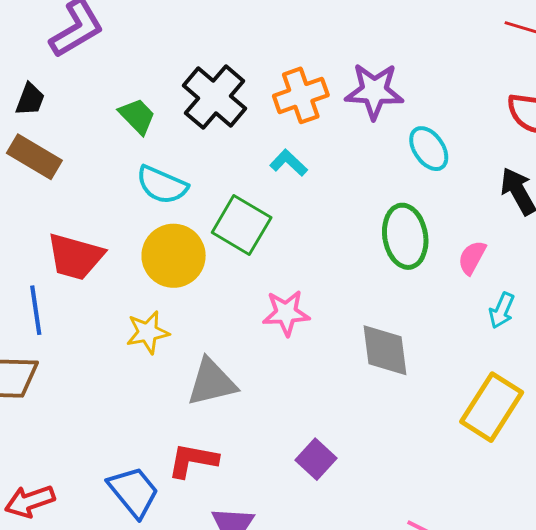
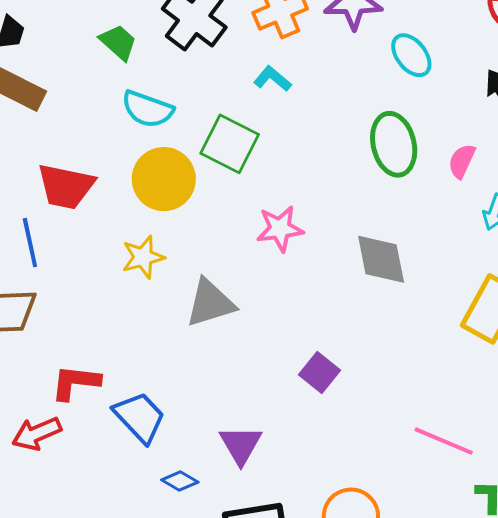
red L-shape: (193, 460) -> (75, 382), moved

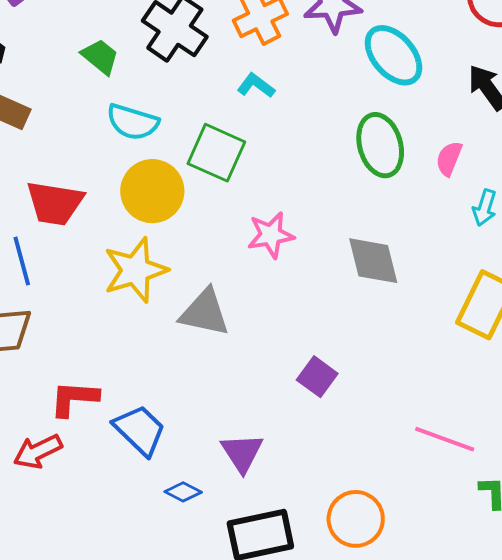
cyan ellipse: (411, 55) -> (393, 55), size x1.4
yellow star: (143, 257) -> (135, 270), size x1.5
gray triangle: (210, 303) -> (205, 313), turned 32

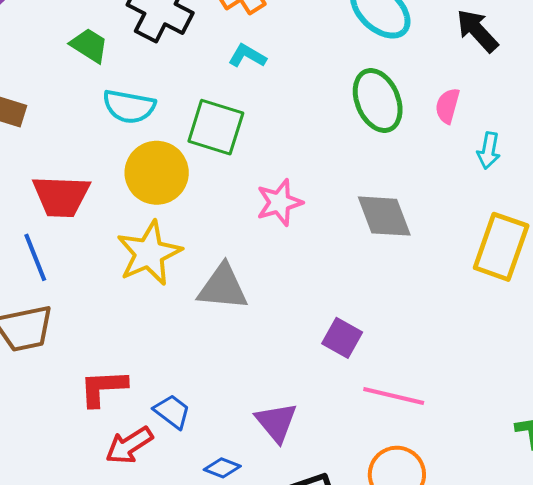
blue trapezoid: (140, 430) -> (172, 412), size x0.7
pink line: (445, 439) -> (394, 396), moved
red arrow: (38, 451) -> (129, 445), moved

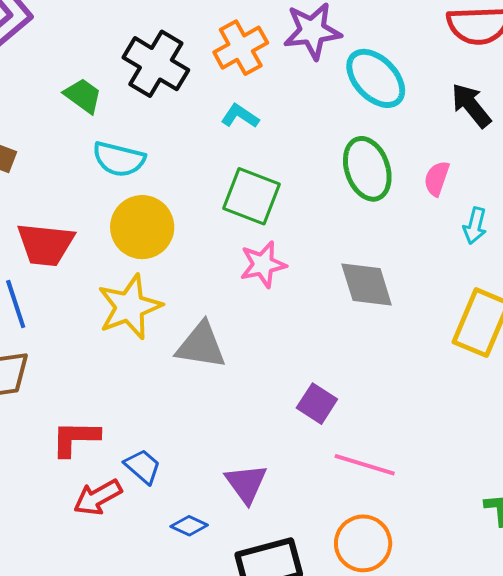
green square: (216, 127) -> (252, 196), moved

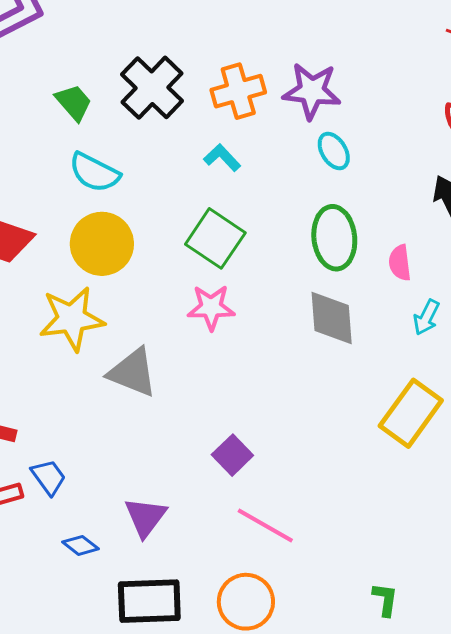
cyan ellipse: (376, 78) -> (334, 151), moved, size x0.6
pink semicircle: (437, 179) -> (400, 263), turned -39
gray diamond: (367, 285) -> (332, 318), moved

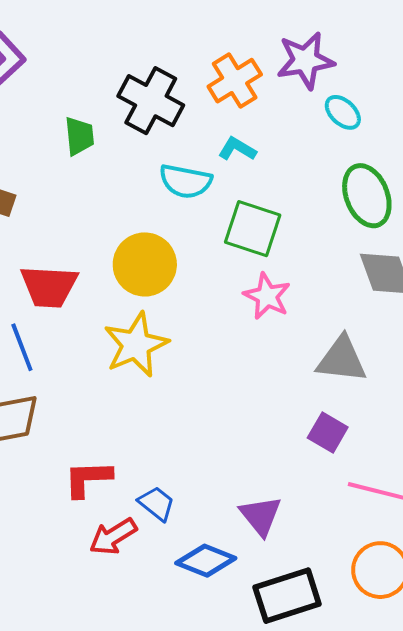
green trapezoid: (74, 102) -> (79, 136), turned 51
cyan semicircle: (94, 172) -> (186, 181), moved
pink star: (211, 307) -> (267, 296), turned -30
gray triangle: (133, 372) -> (342, 359), moved
blue diamond: (81, 545) -> (206, 561), size x1.6

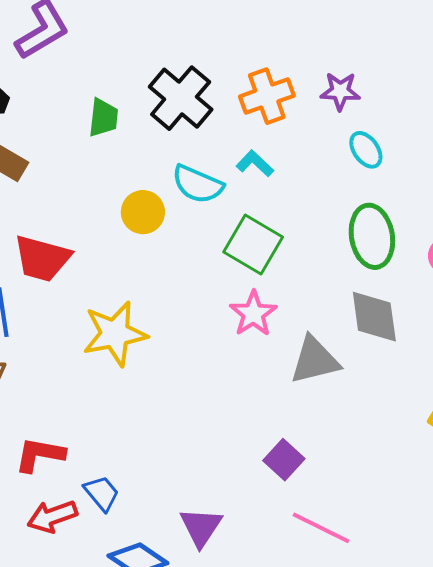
purple star: (305, 60) -> (340, 91), size x0.7
yellow circle: (145, 264) -> (143, 212), moved, size x0.7
gray triangle: (342, 359) -> (315, 360), moved, turned -32

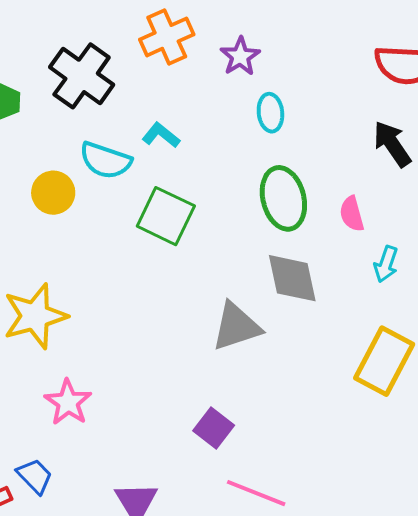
purple star: (340, 91) -> (240, 56), turned -30
orange cross: (267, 96) -> (167, 37), moved
cyan ellipse: (366, 150) -> (270, 113), turned 33
pink star: (253, 314) -> (68, 402), moved

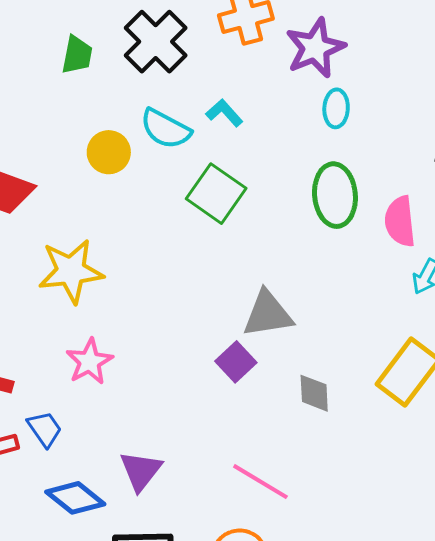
purple star: (240, 56) -> (315, 48), size x1.5
pink semicircle: (352, 214) -> (400, 221), size x1.4
gray diamond: (292, 278) -> (314, 393), moved, size x0.7
purple square: (214, 428) -> (236, 362), moved

